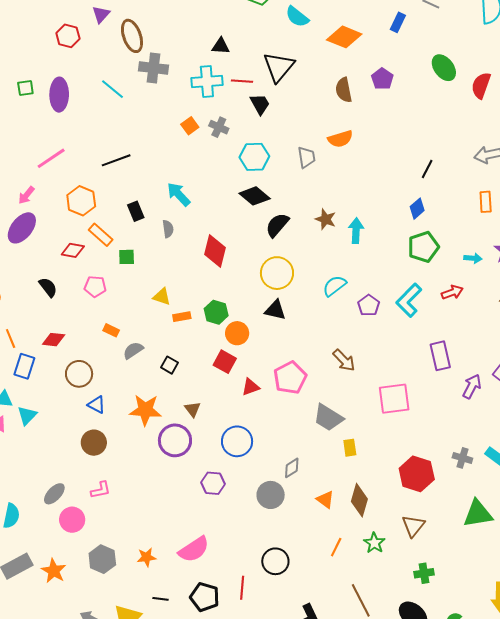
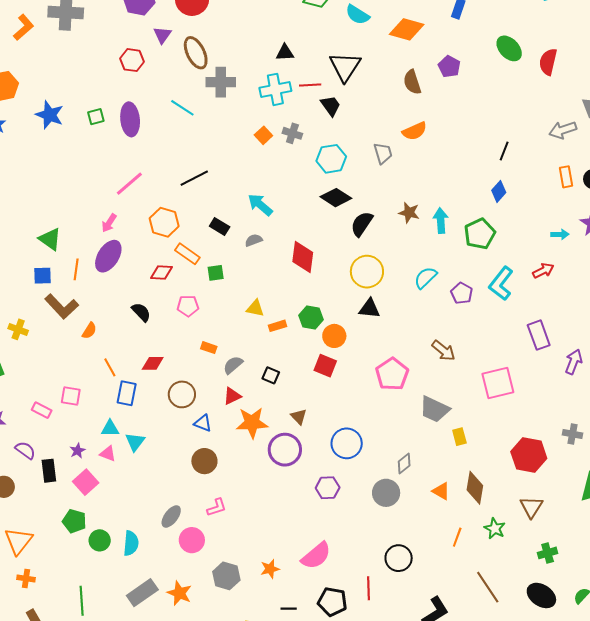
black rectangle: (136, 211) -> (220, 227), turned -30
gray semicircle: (168, 229) -> (254, 240), turned -96
green pentagon: (423, 247) -> (480, 234), moved
red triangle: (251, 387) -> (232, 396), moved

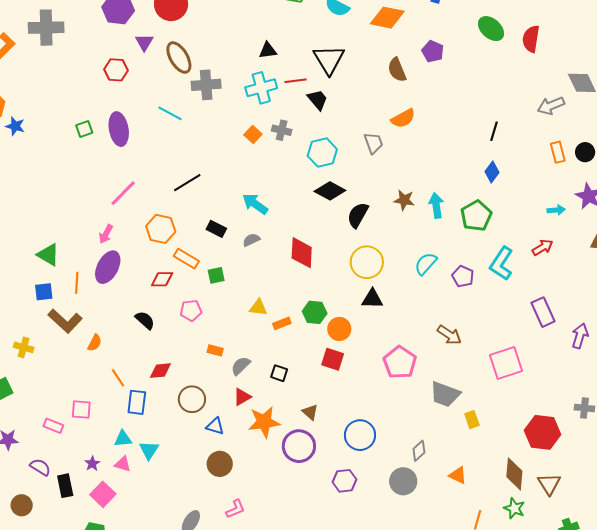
blue star: (50, 115) -> (15, 126), moved, size x0.7
brown diamond: (475, 488) -> (514, 474), moved

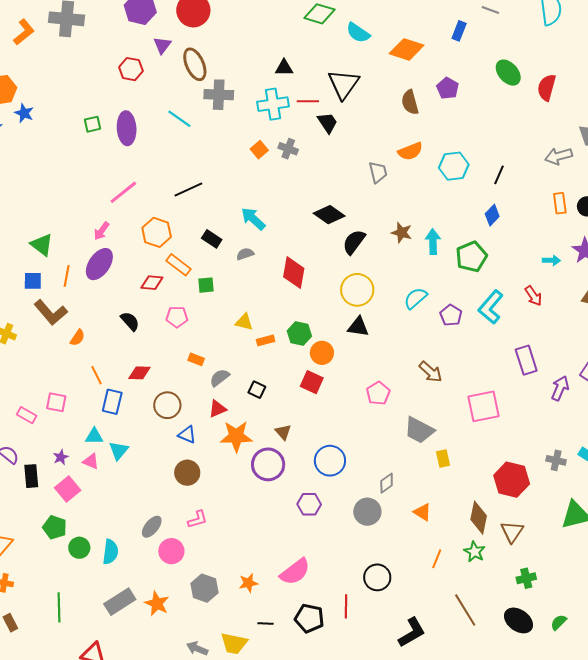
cyan hexagon: (322, 153) -> (454, 166), moved
red arrow: (543, 247) -> (533, 296), turned 80
pink pentagon: (400, 362) -> (378, 393), size x0.7

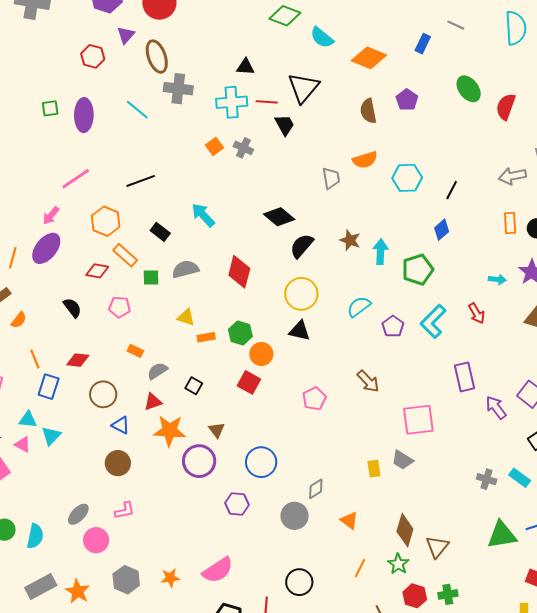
gray semicircle: (245, 254) -> (185, 269), moved, size x1.5
purple arrow: (560, 388) -> (496, 408), turned -65
gray trapezoid: (419, 430) -> (402, 460), moved, size x0.7
red hexagon: (512, 480) -> (415, 596), moved, size x0.7

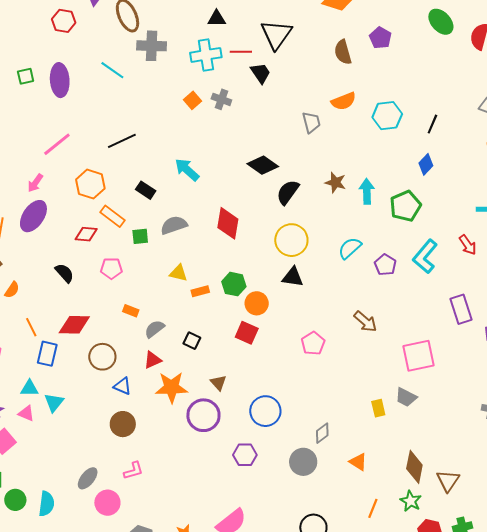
red diamond: (78, 360) -> (74, 325), size x1.4

